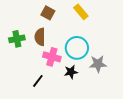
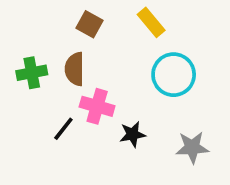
cyan circle: (77, 48) -> (174, 75), moved
gray star: (98, 64) -> (192, 147), moved
black line: (38, 81) -> (63, 129), moved

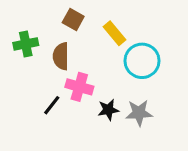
yellow rectangle: (151, 22) -> (114, 33), moved
green cross: (32, 73) -> (26, 44), moved
gray star: (192, 147) -> (139, 113), moved

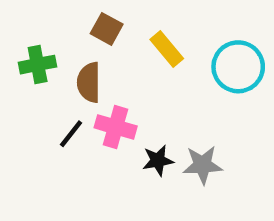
cyan circle: (142, 61) -> (238, 67), moved
black line: (52, 105) -> (71, 134), moved

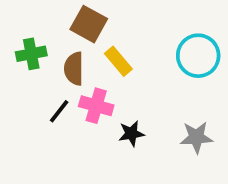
brown square: (107, 29) -> (89, 24), size x1.4
yellow rectangle: (167, 49) -> (118, 61), moved
gray star: (202, 165) -> (196, 137), moved

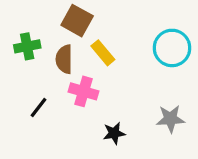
black line: (59, 111) -> (38, 107), moved
black star: (131, 134) -> (114, 133), moved

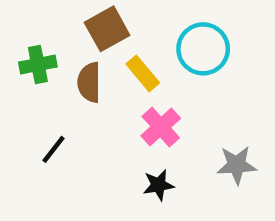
brown square: (77, 21) -> (107, 29), turned 32
cyan circle: (172, 48) -> (203, 49), moved
pink cross: (84, 91) -> (161, 127), moved, turned 32

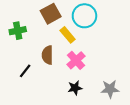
cyan circle: (203, 49) -> (84, 16), moved
brown semicircle: (89, 82) -> (47, 55), moved
gray star: (237, 165) -> (110, 89), moved

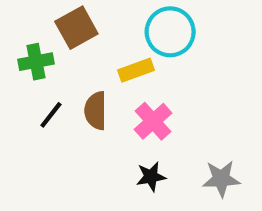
brown square: (51, 14) -> (76, 28), moved
yellow rectangle: (68, 35) -> (136, 70), turned -70
black line: (25, 71) -> (51, 115), moved

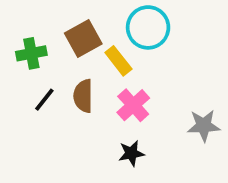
brown square: (76, 28) -> (83, 39), moved
yellow rectangle: (136, 70) -> (118, 61), turned 72
gray star: (221, 179) -> (204, 126), moved

